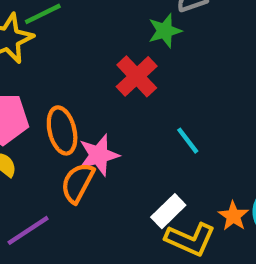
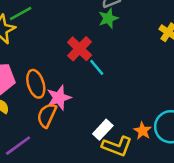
green star: (165, 31) -> (108, 18), moved
cyan line: (188, 141) -> (97, 67), moved

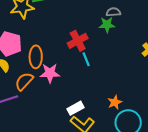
orange semicircle: (47, 115) -> (24, 81), moved
orange star: (143, 131) -> (115, 102), moved

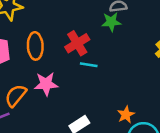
orange ellipse: (36, 57) -> (35, 46), moved
cyan line: (86, 59) -> (89, 65), turned -56

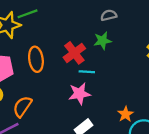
green star: (111, 22) -> (102, 41), moved
pink star: (46, 84) -> (79, 94), moved

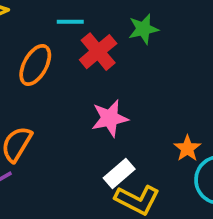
orange ellipse: (36, 59) -> (35, 65), turned 40
cyan line: (87, 72) -> (70, 22), moved

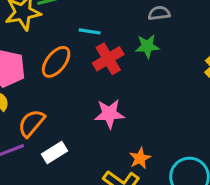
orange star: (187, 148) -> (140, 158), moved
white rectangle: (119, 174) -> (55, 153), moved

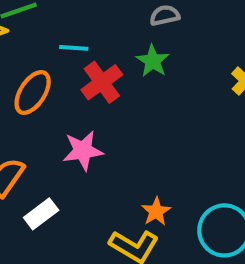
green star: (147, 46) -> (153, 61), turned -30
pink star: (109, 114) -> (83, 151), moved

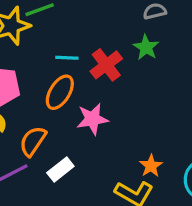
cyan line: (74, 48) -> (67, 58), moved
orange ellipse: (33, 92) -> (60, 92), moved

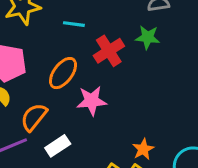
green star: (146, 47) -> (148, 37), turned -30
cyan line: (67, 58) -> (74, 24), moved

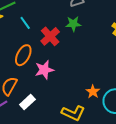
cyan line: (74, 24) -> (25, 23), turned 56
orange star: (143, 149) -> (93, 92), moved

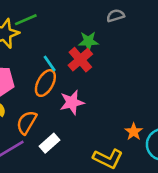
cyan line: (25, 23) -> (50, 64), moved
green star: (73, 24) -> (88, 41), moved

